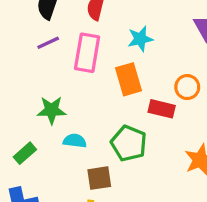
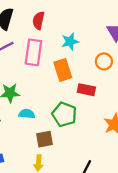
orange circle: (187, 87) -> (104, 61), moved

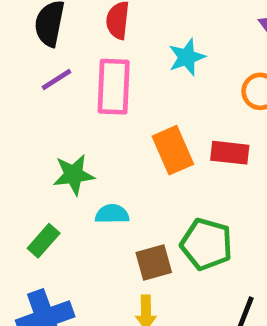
orange rectangle: (63, 70) -> (173, 150), moved
green pentagon: (64, 114) -> (206, 244), moved

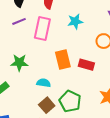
cyan semicircle: (112, 214) -> (44, 83), moved
brown square: (154, 263) -> (47, 105), turned -35

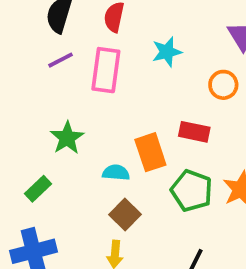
orange rectangle: (63, 59) -> (150, 152), moved
green star: (19, 63) -> (67, 138), turned -30
green pentagon: (70, 101) -> (192, 191), moved

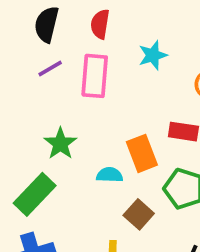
green rectangle: (38, 189) -> (35, 194), size x1.6
brown square: (125, 214) -> (139, 214), moved

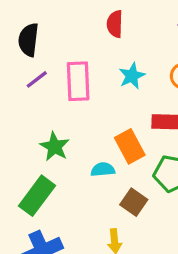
red semicircle: (100, 24) -> (115, 24), moved
cyan star: (153, 55) -> (132, 76), moved

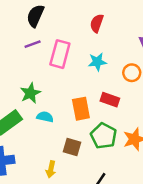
cyan semicircle: (103, 170) -> (45, 117), moved
brown square: (134, 202) -> (72, 147), turned -36

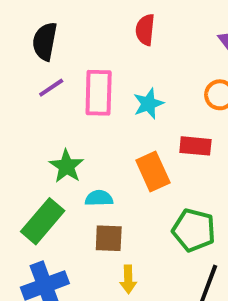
cyan star: (97, 62) -> (148, 104), moved
green pentagon: (104, 136) -> (194, 230), moved
brown square: (72, 147) -> (109, 238), moved

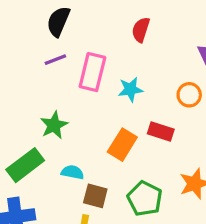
orange rectangle: (153, 172) -> (122, 145), turned 44
cyan semicircle: (99, 198) -> (72, 172), moved
brown square: (109, 238) -> (95, 196), moved

